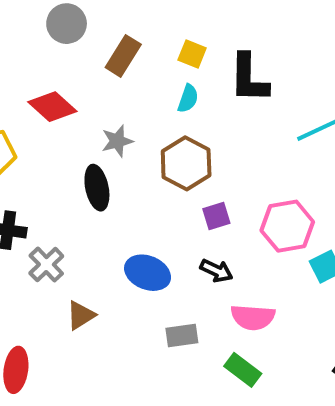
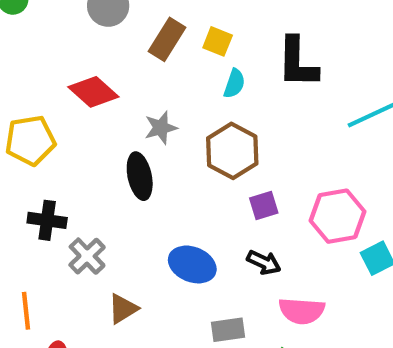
yellow square: (192, 54) -> (218, 41), moved

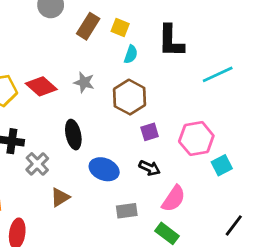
red diamond: (93, 92) -> (41, 86), moved
gray star: (161, 128) -> (84, 82), turned 30
black ellipse: (140, 176) -> (73, 135), moved
pink semicircle: (302, 311) -> (174, 199), turned -60

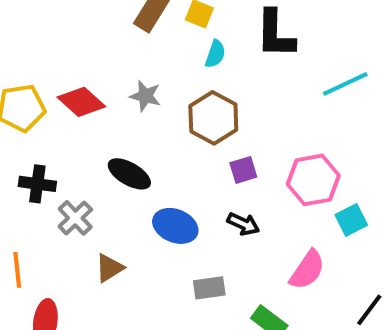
black ellipse: (73, 135) -> (129, 174), turned -48
pink semicircle: (174, 199) -> (307, 270), moved

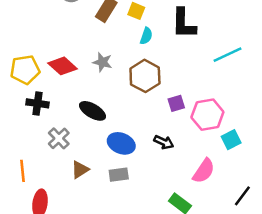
purple square: (243, 170) -> (176, 103), moved
black cross: (37, 184) -> (37, 103), moved
gray rectangle: (209, 288) -> (119, 175), moved

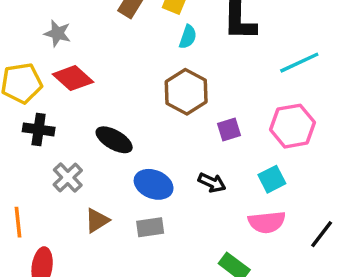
gray star: (102, 62) -> (57, 33), moved
pink hexagon: (207, 115) -> (292, 126), moved
cyan square: (231, 140) -> (272, 179), moved
pink semicircle: (204, 171) -> (267, 222), turned 50
black line: (242, 196) -> (322, 234), moved

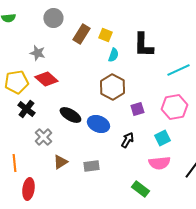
black cross: (39, 129) -> (26, 109), turned 30
black arrow: (212, 183) -> (127, 140), turned -84
blue ellipse: (154, 184) -> (98, 124), moved

